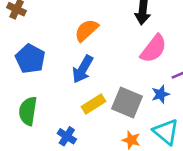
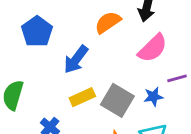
orange semicircle: (86, 30) -> (108, 22), moved
blue pentagon: (30, 59) -> (37, 32), moved

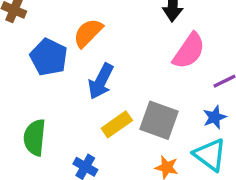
orange semicircle: (108, 22) -> (88, 33), moved
blue star: (153, 97) -> (215, 117), moved

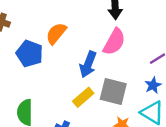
pink semicircle: (189, 51) -> (114, 42), moved
blue arrow: (101, 81) -> (88, 64), moved

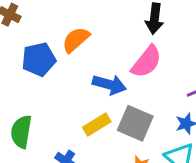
blue pentagon: (30, 54) -> (39, 59), turned 30
blue arrow: (88, 64) -> (109, 85), turned -105

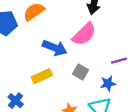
gray square: (135, 123) -> (81, 72), moved, size x0.6

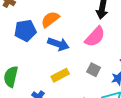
blue arrow: (55, 48) -> (58, 44), moved

